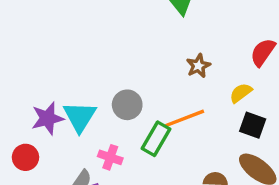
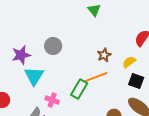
brown star: (198, 66) -> (104, 55), moved
gray circle: (127, 105) -> (53, 46), moved
purple star: (48, 118) -> (21, 55), moved

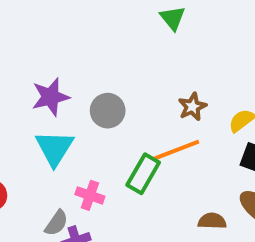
gray circle: (53, 46) -> (108, 111), moved
purple star: (21, 55) -> (50, 97), moved

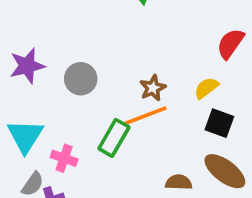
brown star: (192, 107) -> (153, 88), moved
cyan triangle: (54, 148) -> (25, 136), moved

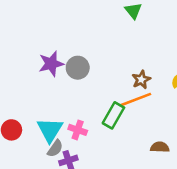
gray circle: (81, 79) -> (78, 68), moved
cyan triangle: (25, 136) -> (50, 130), moved

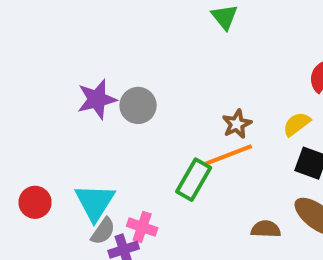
pink cross: (78, 130) -> (142, 227), moved

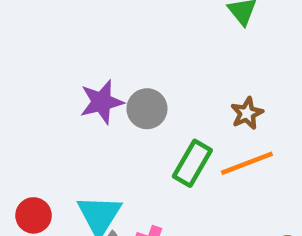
brown star: (237, 124) -> (247, 113), moved
green rectangle: (194, 180) -> (192, 163), moved

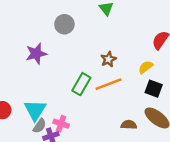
gray circle: (147, 109) -> (64, 24), moved

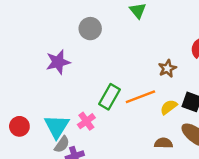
brown star: (108, 59) -> (167, 68), moved
yellow semicircle: (146, 67) -> (169, 107), moved
pink cross: (61, 124) -> (86, 121), moved, turned 35

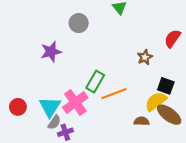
orange line: (140, 97) -> (114, 94), moved
yellow semicircle: (169, 107) -> (156, 101), moved, size x1.5
pink cross: (86, 121) -> (75, 102), size x1.6

